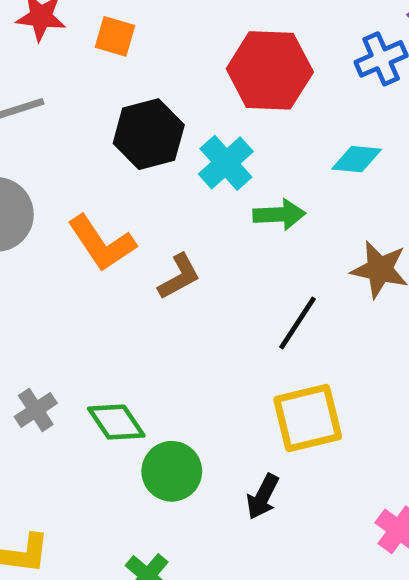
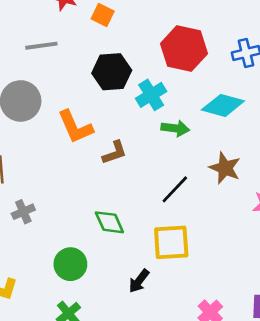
cyan diamond: (357, 159) -> (223, 105), size x1.5
green diamond: (116, 422) -> (109, 222), moved
green circle: (172, 471) -> (70, 264), moved

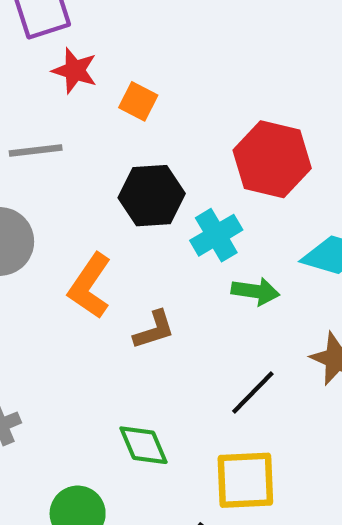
orange L-shape: (75, 127) -> (90, 286), turned 57

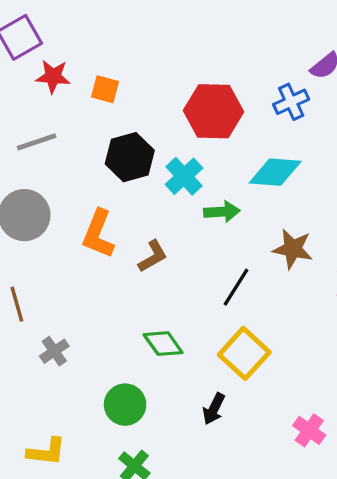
yellow square: (245, 480) -> (244, 353), turned -33

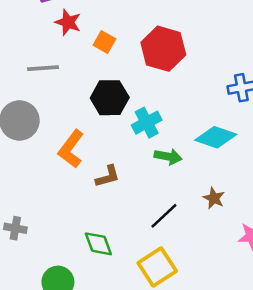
red hexagon: (214, 111) -> (163, 49), moved
brown star: (293, 249) -> (214, 198), size x0.7
gray cross: (54, 351) -> (15, 228), turned 30

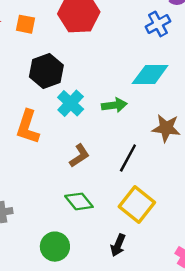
cyan cross: (147, 123) -> (71, 103), moved
brown L-shape: (108, 176) -> (79, 156), moved
brown star: (214, 198) -> (166, 128), size x1.4

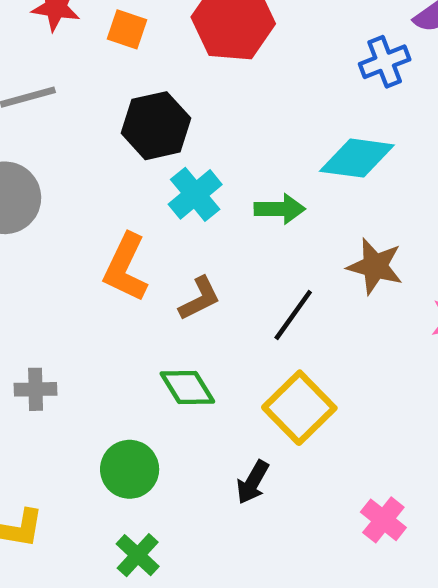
orange L-shape: (28, 127) -> (126, 268), moved

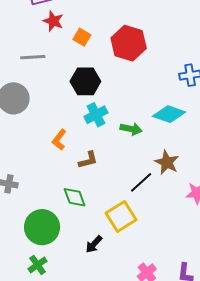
orange L-shape: (126, 268) -> (59, 140), size x0.7
black line: (293, 315) -> (141, 182), moved
green circle: (130, 469) -> (42, 227), size x1.4

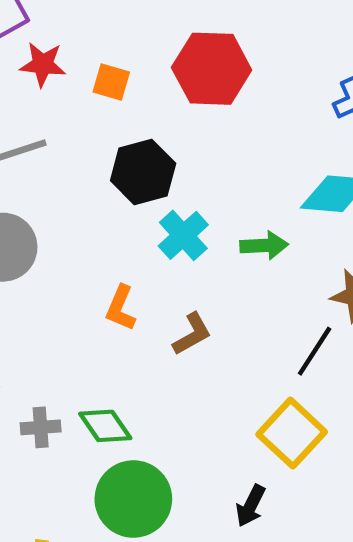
green diamond: (75, 197) -> (105, 426), moved

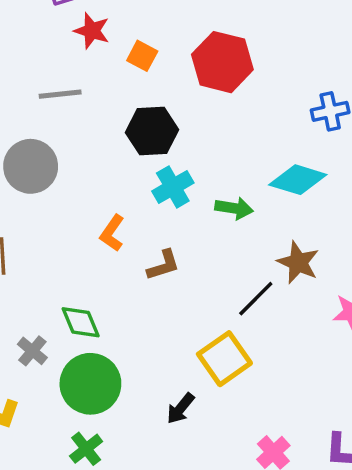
gray cross: (41, 427) -> (32, 351), moved, turned 32

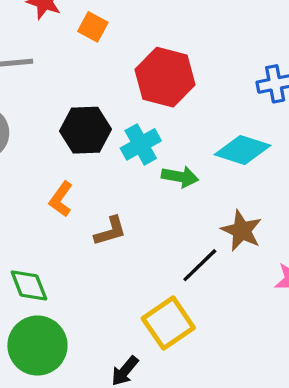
red hexagon: (222, 62) -> (165, 77), moved
black hexagon: (152, 131) -> (85, 130), moved
cyan cross: (173, 187) -> (141, 144), moved

